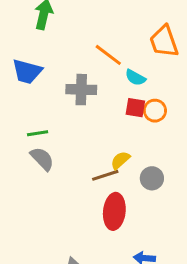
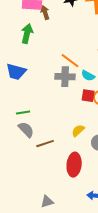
gray cross: (81, 90) -> (65, 77), moved
brown line: (105, 175) -> (45, 144), moved

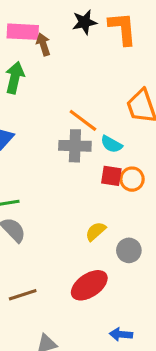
brown line: (45, 144) -> (23, 295), moved
red ellipse: (74, 165) -> (89, 285), turned 50

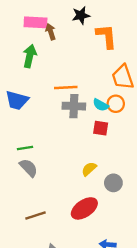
orange L-shape: (123, 29) -> (106, 36), moved
orange line: (83, 120) -> (66, 87), moved, turned -40
orange circle: (132, 179) -> (116, 104), moved

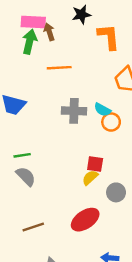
green arrow: (30, 56) -> (30, 42), moved
orange line: (66, 87) -> (59, 68), moved
orange circle: (116, 104) -> (111, 122), moved
red square: (101, 128) -> (95, 164), moved

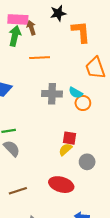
red ellipse: (85, 220) -> (61, 185), turned 50

